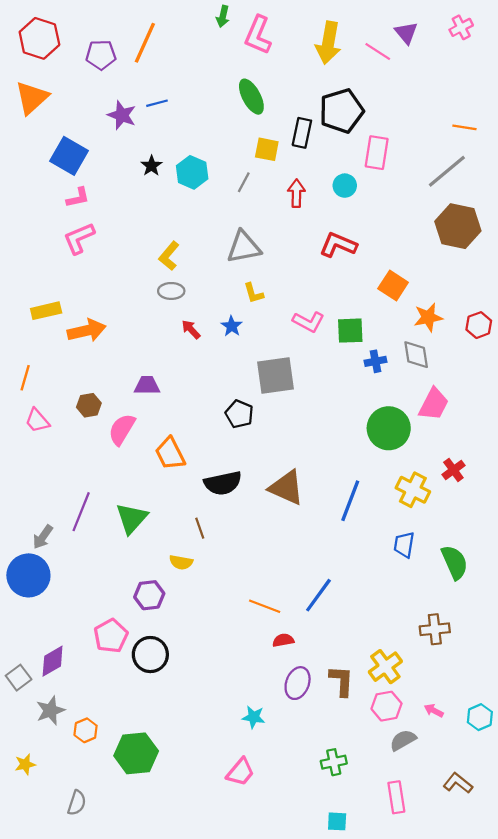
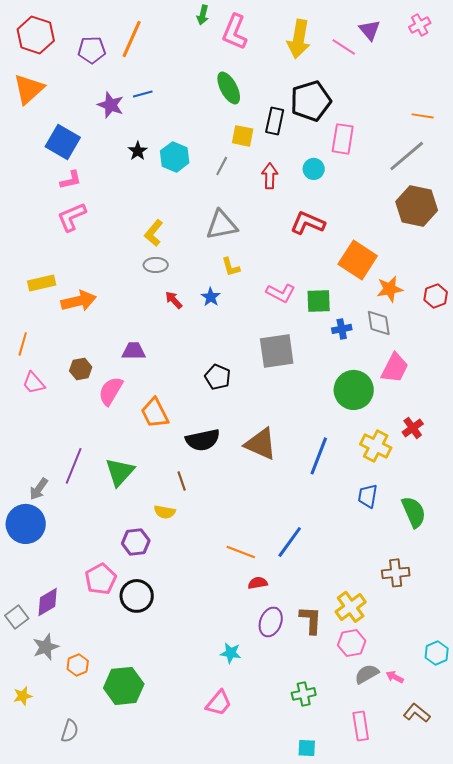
orange square: (393, 285) -> (358, 260), size x1.4
gray square: (276, 376) -> (277, 351), moved
pink arrow: (434, 711) -> (395, 677), moved

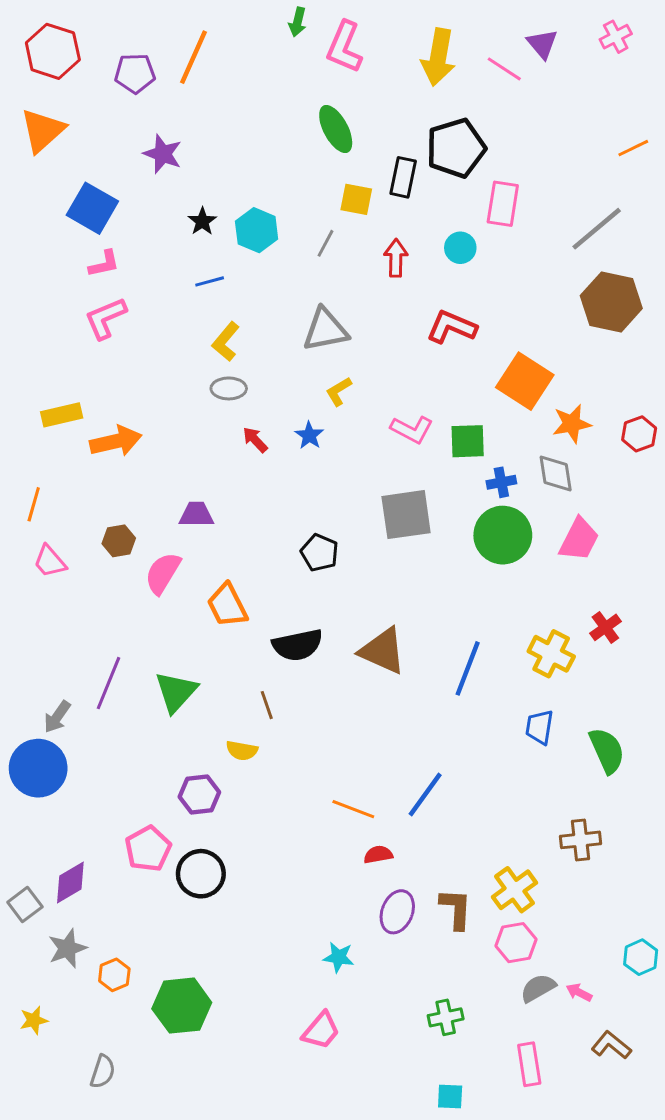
blue line: (143, 94) -> (210, 281), moved
orange line: (423, 116) -> (633, 148), moved, turned -35
yellow L-shape: (231, 267) -> (339, 391), turned 75
green circle: (354, 390) -> (503, 535), moved

